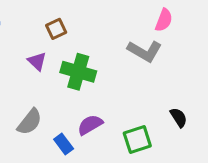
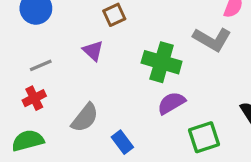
green cross: (78, 72) -> (162, 62), moved
purple semicircle: (90, 125) -> (171, 103), moved

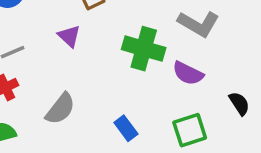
purple semicircle: (171, 103) -> (188, 73), moved, turned -124
blue rectangle: (122, 142) -> (126, 128), moved

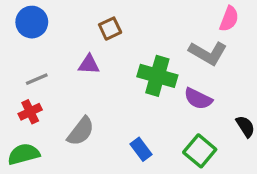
purple triangle: (69, 36) -> (89, 64), turned -40
green square: (190, 130) -> (200, 151), turned -32

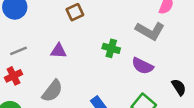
purple triangle: (89, 64) -> (59, 51), moved
green cross: (157, 76) -> (111, 48), size x0.6

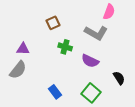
brown square: (75, 12) -> (53, 23), moved
gray semicircle: (52, 91) -> (18, 70), moved

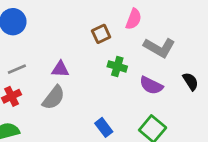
pink semicircle: (109, 12) -> (134, 19), moved
black semicircle: (119, 78) -> (191, 81), moved

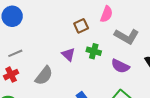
purple triangle: (60, 69) -> (68, 54), moved, turned 40

